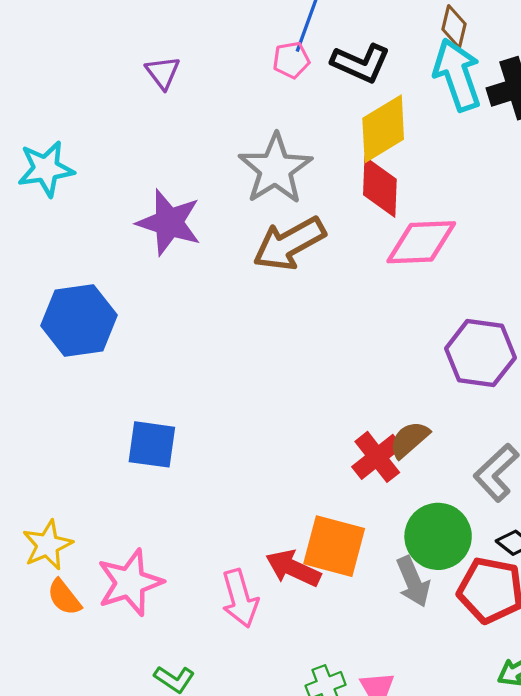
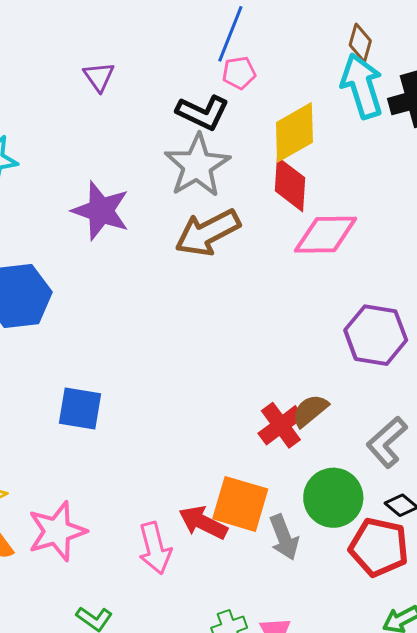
pink pentagon: (291, 60) -> (239, 73), moved
black L-shape: (361, 63) -> (203, 113), moved
gray arrow: (413, 582) -> (284, 537), moved

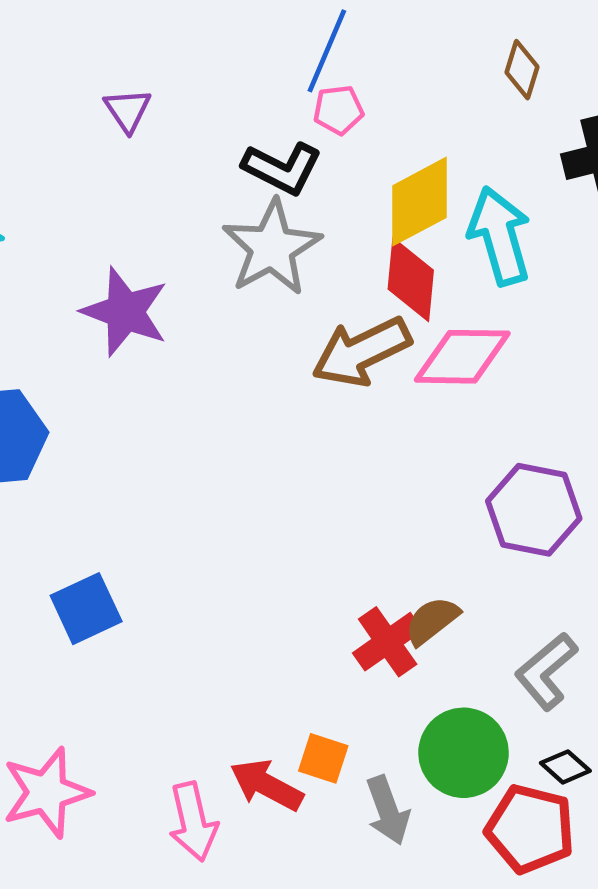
cyan arrow: (362, 86) -> (500, 236), moved
brown arrow: (208, 233) -> (362, 352), moved
blue square: (80, 409) -> (86, 609), turned -36
orange square: (240, 504) -> (323, 758), size x0.6

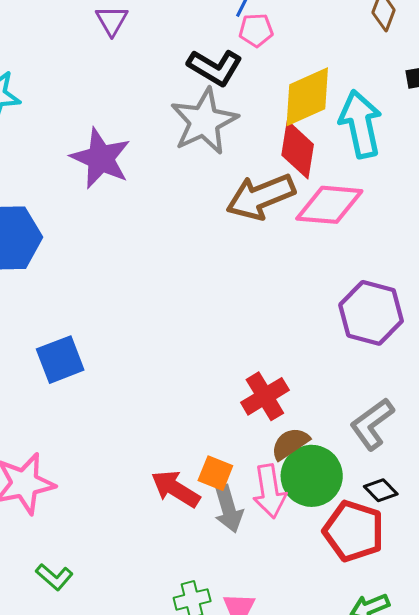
brown semicircle: (432, 621) -> (290, 444), moved
gray arrow: (388, 810) -> (228, 509), moved
pink arrow: (193, 822) -> (270, 491), moved

